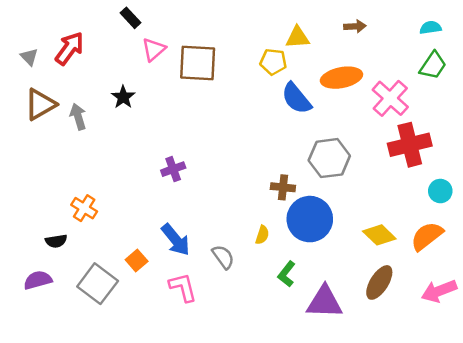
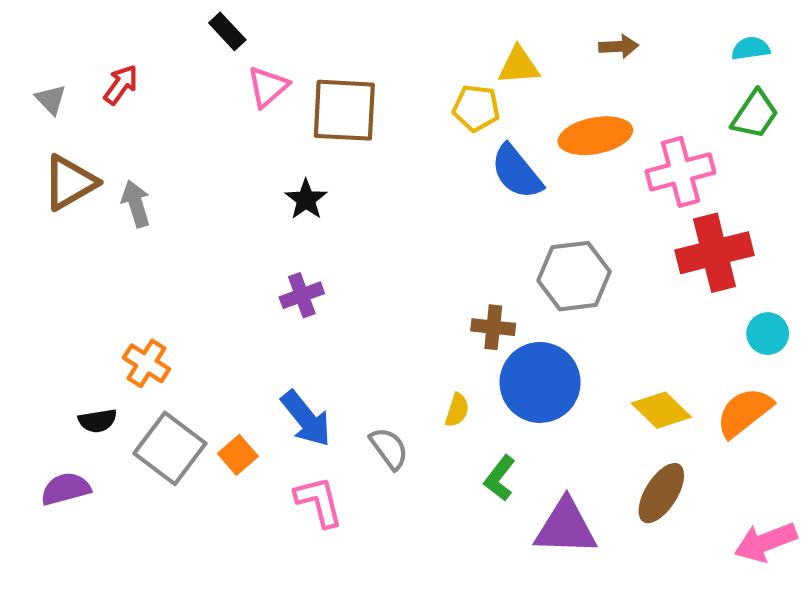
red arrow: (70, 48) -> (121, 85), size x0.7
black star: (123, 97) -> (306, 200), moved
pink cross: (390, 98) -> (680, 172), turned 33
gray square: (98, 284) -> (170, 448), moved
pink arrow: (439, 291) -> (766, 542), moved

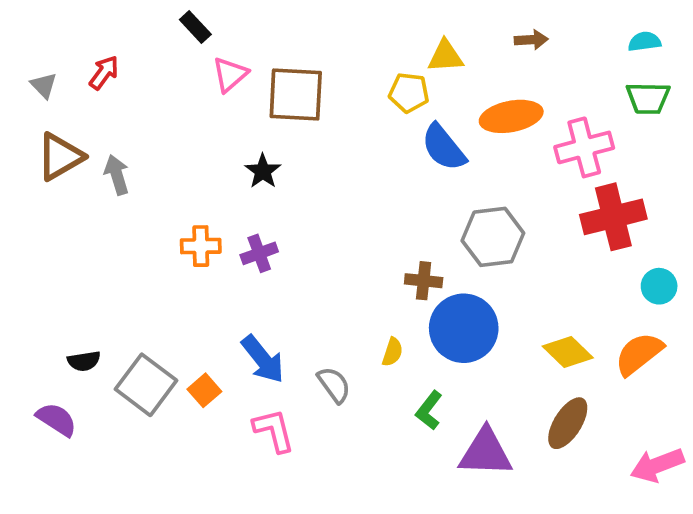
green trapezoid: (755, 114) -> (648, 98), turned 57
orange cross: (146, 363) -> (201, 246), moved, turned -33
purple semicircle: (66, 489) -> (57, 419), turned 48

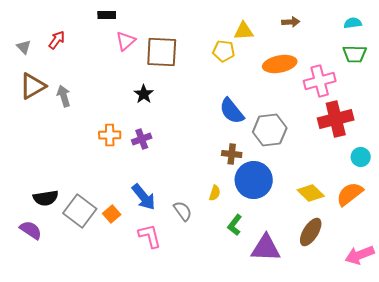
black rectangle: (195, 27) -> (107, 15), turned -48
blue semicircle: (444, 147) -> (232, 111), moved
black semicircle: (84, 361) -> (46, 198), size x1.4

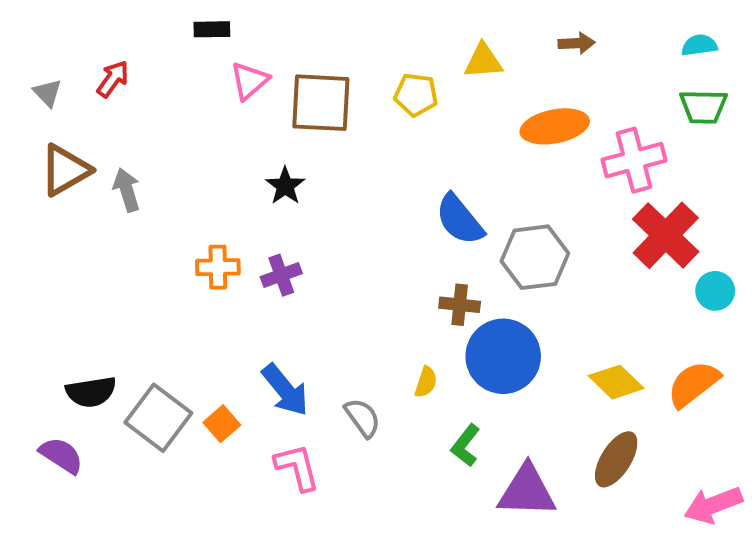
yellow pentagon: (224, 51) -> (416, 95), moved
red cross: (336, 119) -> (666, 235), turned -32
cyan circle: (361, 157) -> (715, 291), moved

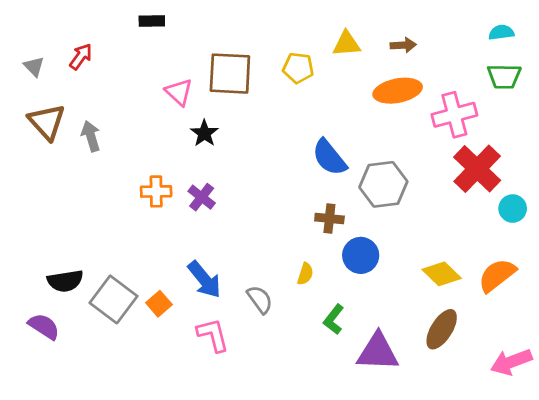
brown arrow: (576, 43) -> (403, 45), moved
pink triangle: (250, 81) -> (179, 92), moved, turned -36
brown triangle: (65, 170) -> (47, 122), turned -42
purple cross: (281, 275) -> (202, 197), turned -32
blue circle: (503, 356) -> (361, 255), size x0.7

